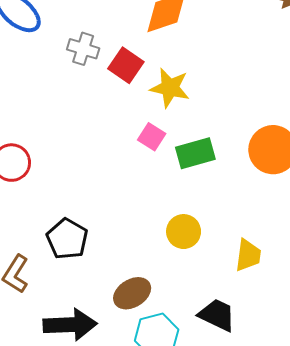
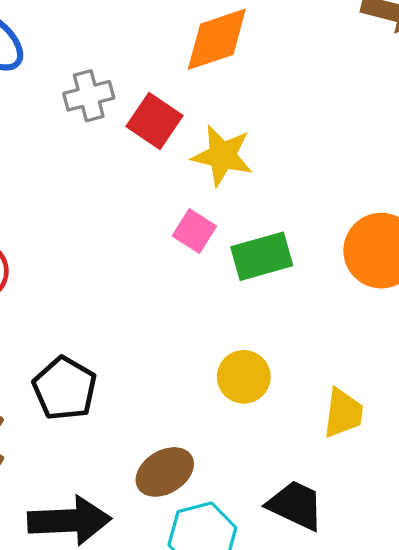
gray cross: (83, 49) -> (89, 96), turned -32

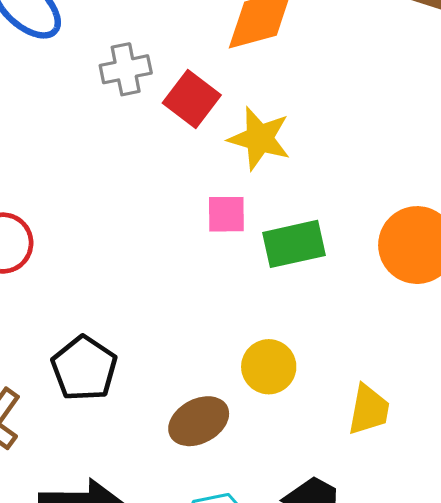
pink square: (194, 231) -> (226, 214), turned -36
brown ellipse: (165, 472) -> (199, 421), moved

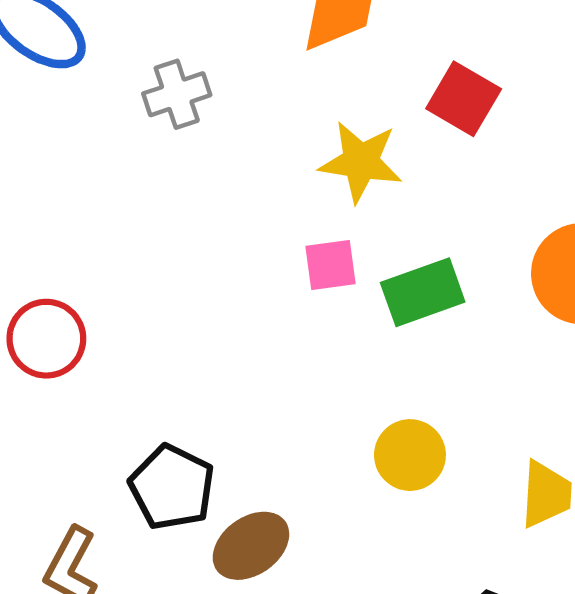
red square: (192, 99) -> (464, 99), moved
brown ellipse: (199, 421) -> (251, 546), moved

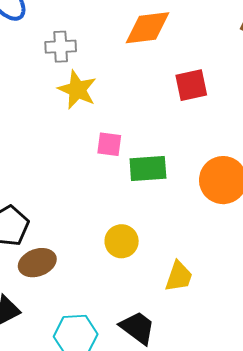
red square: (464, 99) -> (191, 85), turned 32
yellow star: (361, 162) -> (77, 90), moved

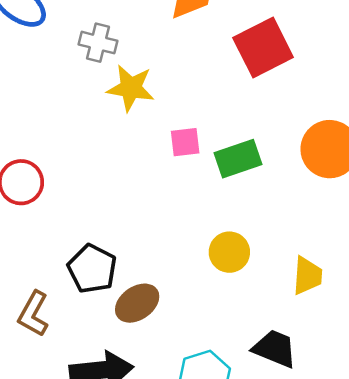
gray cross: (61, 47) -> (98, 43), turned 32
red square: (191, 85) -> (263, 47), size x1.4

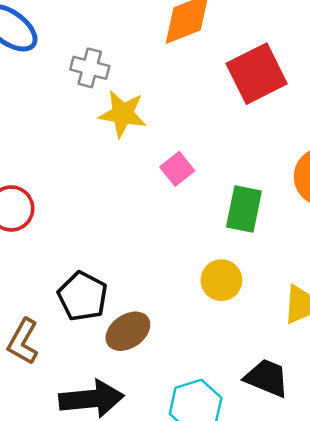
pink square: (185, 142) -> (177, 169), turned -32
green rectangle: (238, 159) -> (244, 209), moved, turned -60

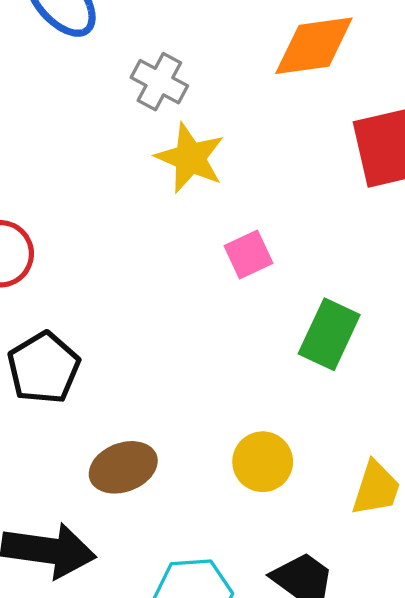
yellow circle: (221, 280) -> (263, 462), moved
black pentagon: (83, 296) -> (44, 368), moved

